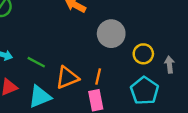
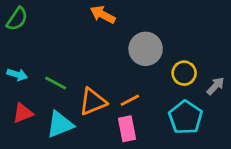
gray arrow: (169, 65) -> (216, 86), turned 49
orange line: (98, 76) -> (130, 100), turned 49

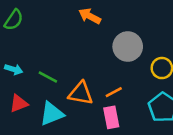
orange triangle: (93, 102) -> (81, 93), turned 32

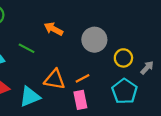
orange arrow: (90, 16) -> (53, 29), moved
green line: (48, 77) -> (27, 48), moved

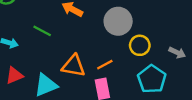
yellow circle: (123, 58) -> (140, 45), moved
gray arrow: (147, 68) -> (177, 53), turned 72

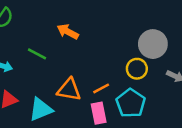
gray circle: (118, 21) -> (153, 44), moved
cyan pentagon: (152, 79) -> (131, 103), moved

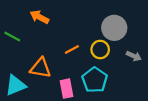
orange line: (101, 88) -> (72, 50), moved

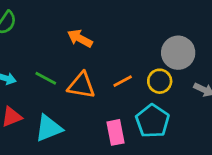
green line: (12, 36) -> (46, 78), moved
orange triangle: (40, 68) -> (81, 85), moved

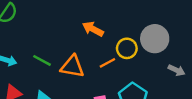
orange arrow: (80, 38) -> (93, 29), moved
yellow circle: (160, 81) -> (127, 48), moved

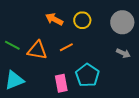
gray circle: (155, 39) -> (122, 22), moved
yellow circle: (127, 48) -> (82, 20), moved

